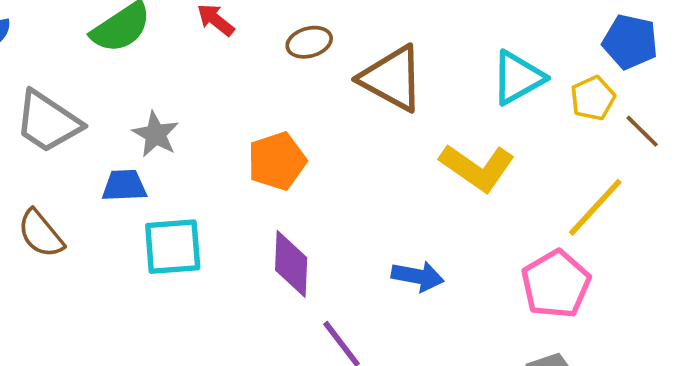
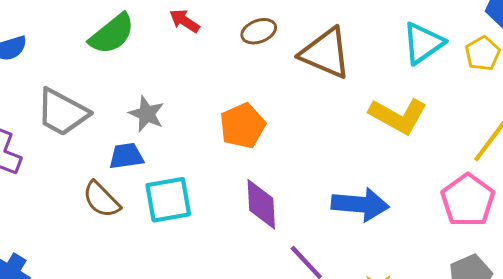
brown semicircle: (41, 234) -> (101, 200), moved
blue arrow: (418, 276) -> (360, 204), size x1.4

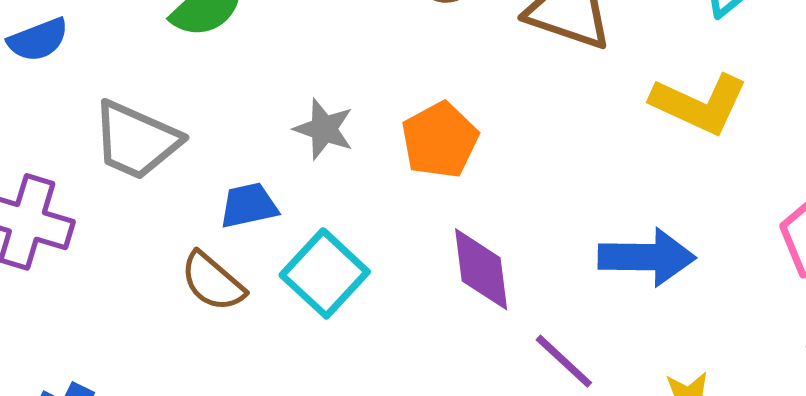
gray star: (147, 114) -> (324, 129), moved
cyan square: (168, 200) -> (325, 273), turned -33

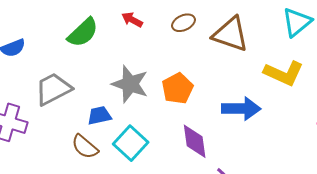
gray star: (324, 129) -> (130, 84), size x1.5
gray trapezoid: (136, 140) -> (53, 89), turned 129
blue arrow: (647, 257) -> (241, 109), moved

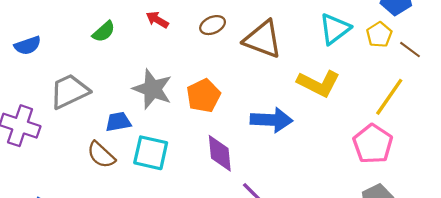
green semicircle: (83, 32) -> (104, 32), size x0.7
cyan square: (131, 143) -> (151, 153), turned -32

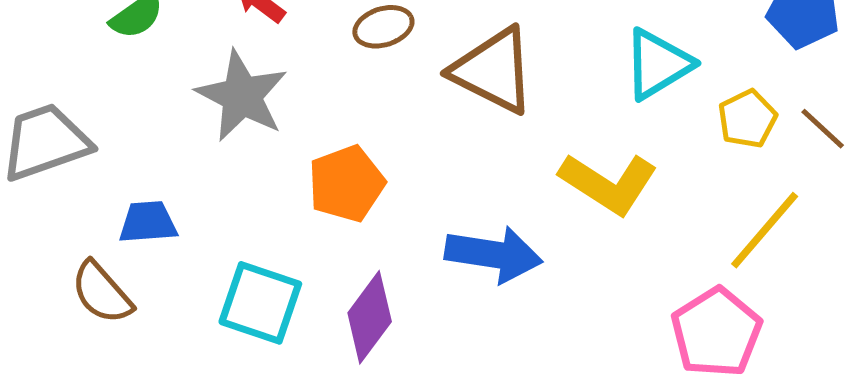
yellow pentagon: (379, 35) -> (747, 119), moved
gray star: (152, 89) -> (242, 96), moved
cyan square: (151, 153) -> (260, 303), moved
purple diamond: (220, 153) -> (370, 317), turned 36

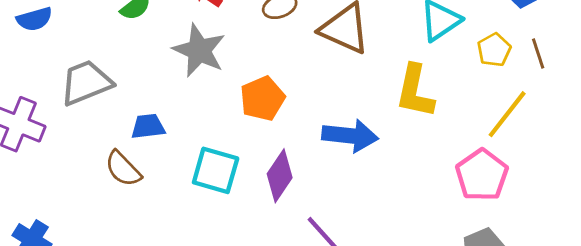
brown line: (823, 129) -> (538, 53), turned 32
yellow L-shape: (608, 183) -> (415, 91), turned 72

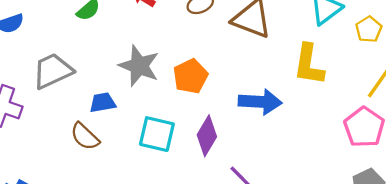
gray star: (199, 50) -> (139, 66), moved

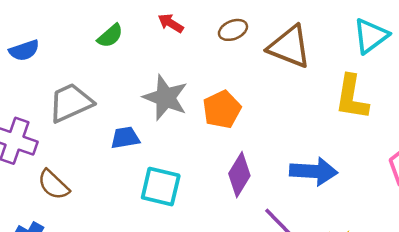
blue arrow: (260, 102) -> (314, 171), moved
cyan square: (157, 134) -> (161, 187), moved
brown semicircle: (85, 136) -> (53, 185), moved

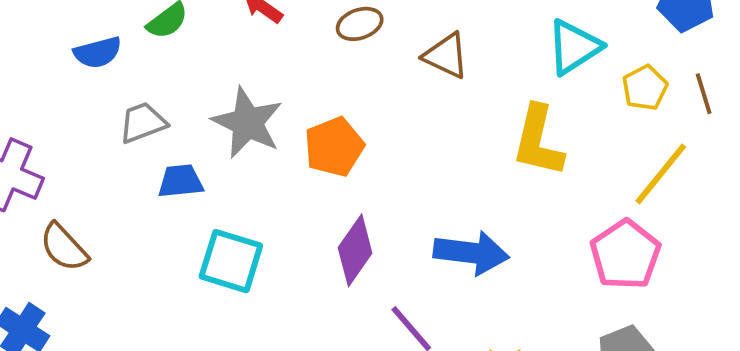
brown triangle: (289, 47) -> (446, 56), size x0.7
blue semicircle: (24, 50) -> (98, 52), moved
gray trapezoid: (71, 103) -> (143, 123), moved, size x0.7

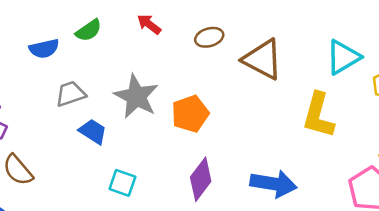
brown triangle: (446, 56) -> (263, 59), size x1.4
blue trapezoid: (181, 181) -> (93, 131), turned 36
cyan square: (231, 261) -> (122, 183), size x0.7

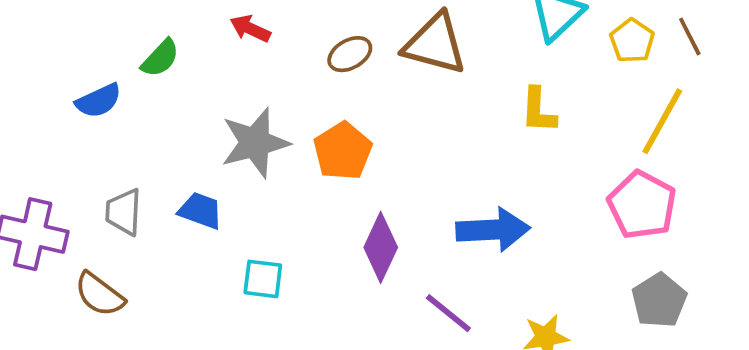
brown ellipse: (209, 37) -> (350, 54), moved
gray trapezoid: (71, 94) -> (124, 212), moved, turned -56
gray star: (136, 96) -> (255, 143), turned -30
yellow L-shape: (318, 115) -> (538, 110), size x0.7

